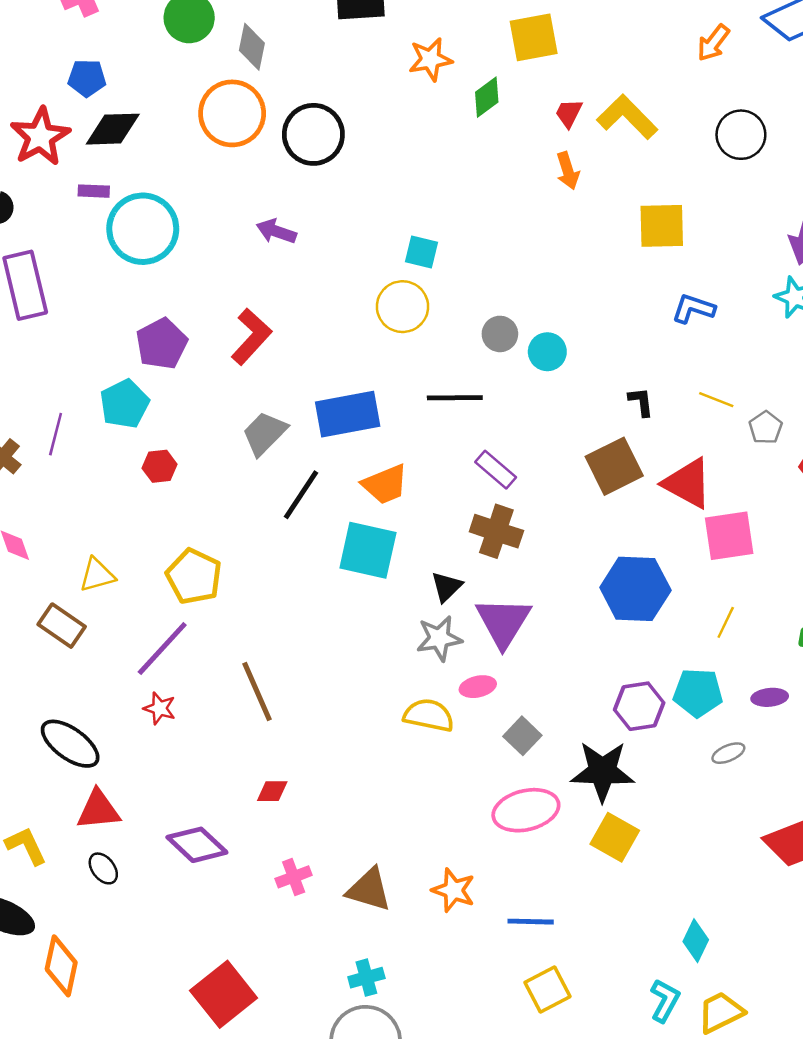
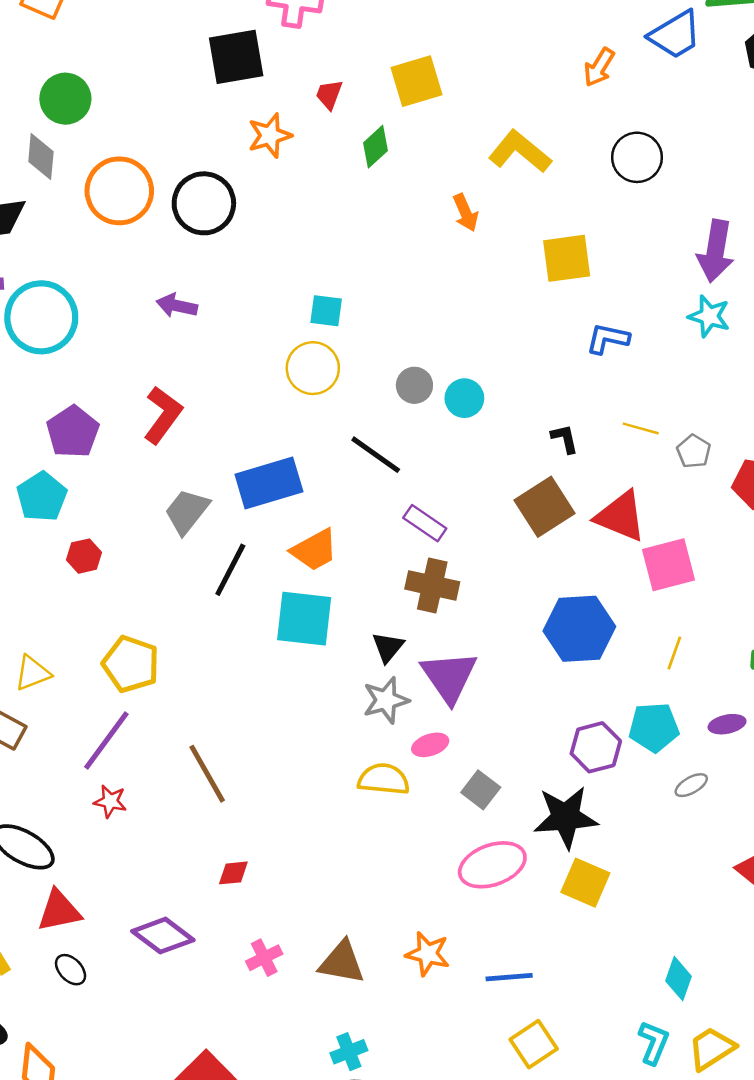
gray diamond: (252, 47) -> (41, 157), moved
orange star: (430, 59) -> (270, 136), moved
red trapezoid: (569, 113) -> (329, 95), moved
black line: (455, 398) -> (376, 455), turned 42

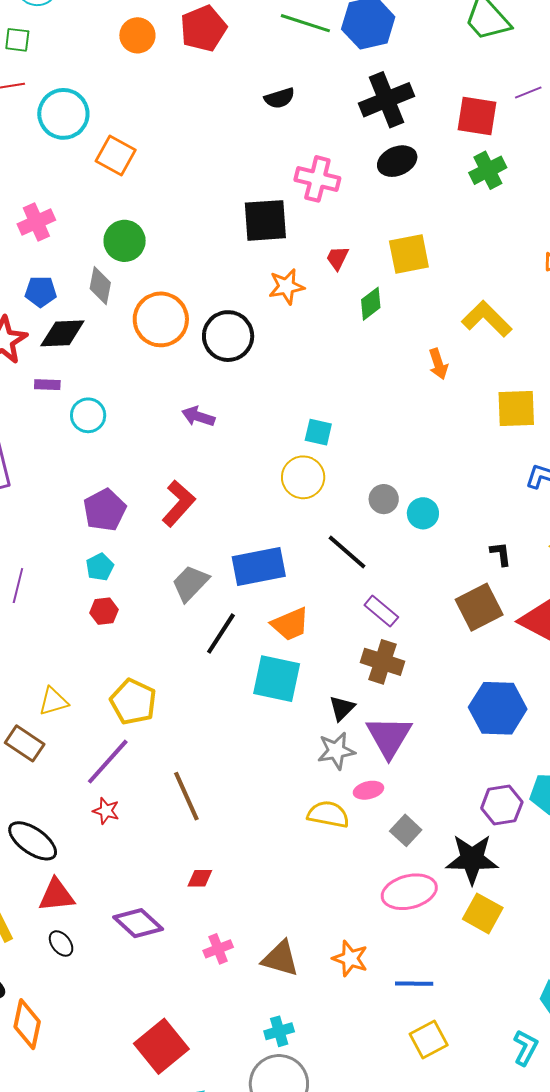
cyan circle: (41, 317) -> (88, 415), size x0.6
cyan pentagon: (42, 497) -> (100, 567), moved, size x0.7

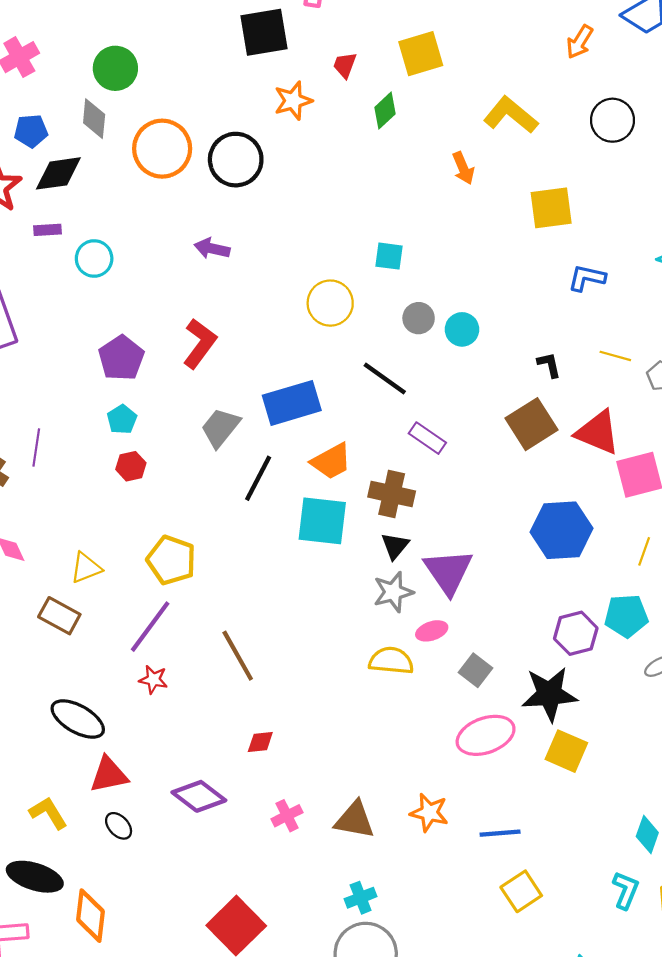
cyan square: (318, 432) -> (389, 256), moved
brown cross: (382, 662) -> (392, 494), moved

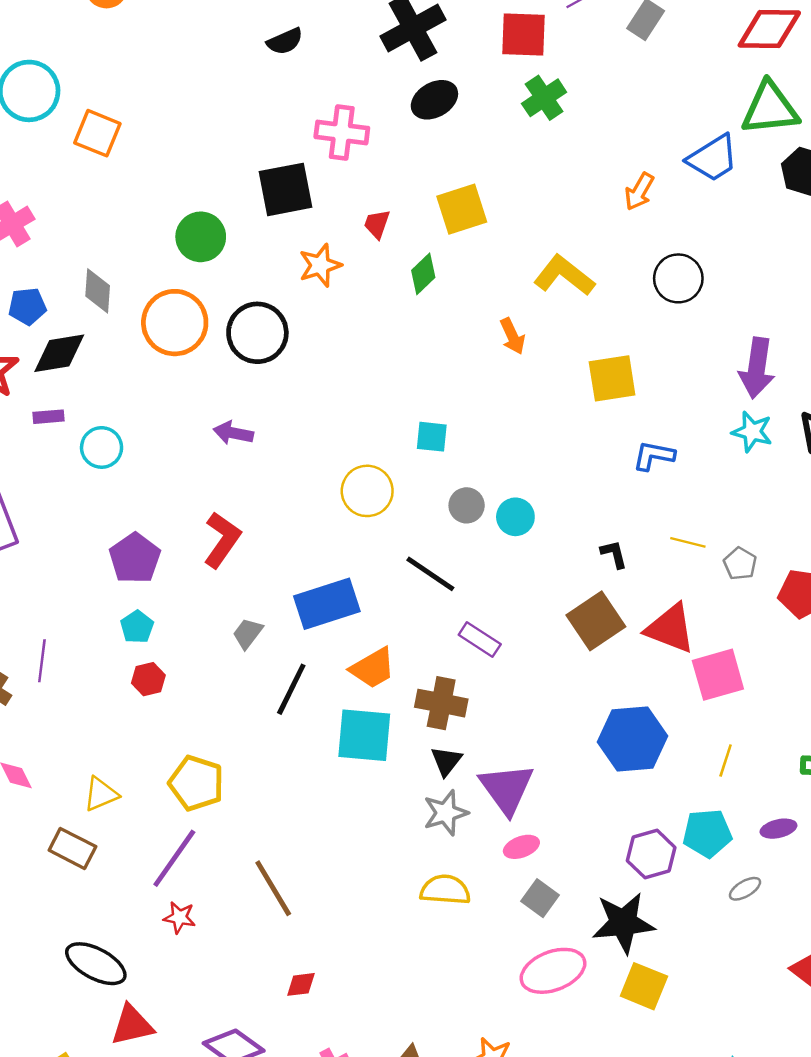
green circle: (115, 68) -> (201, 237), moved
gray trapezoid: (220, 428) -> (248, 633), size x0.7
pink ellipse: (432, 631) -> (521, 847), moved

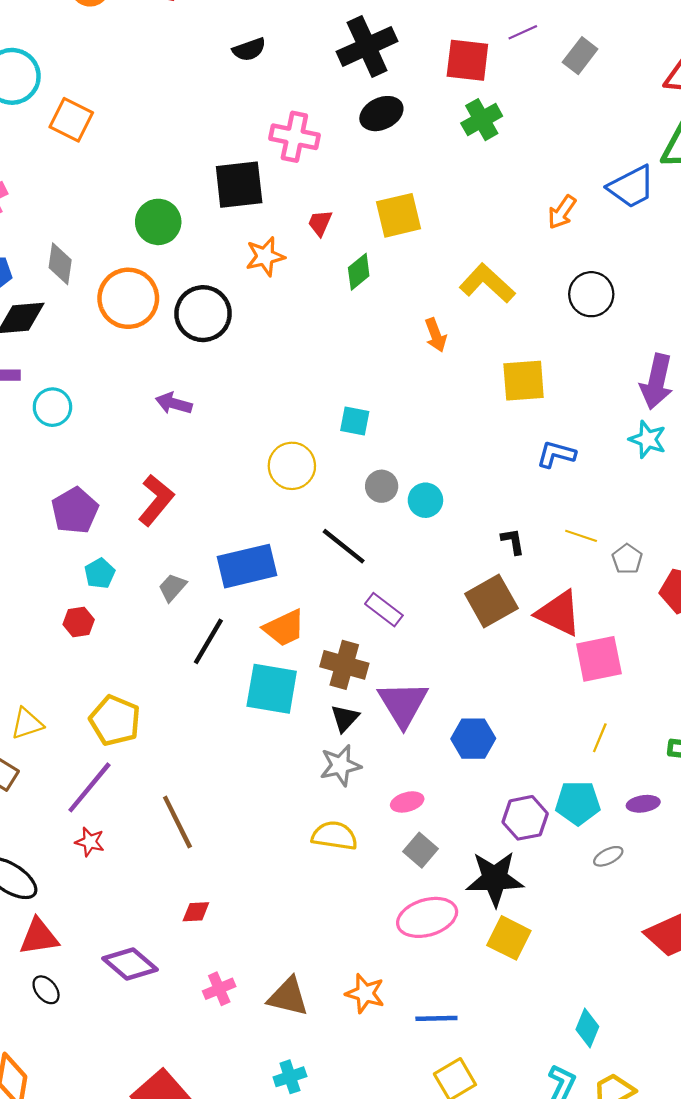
cyan pentagon: (137, 627) -> (100, 573), moved
blue hexagon: (633, 739) -> (473, 739), moved, size x0.7
purple triangle: (507, 789) -> (403, 704), moved

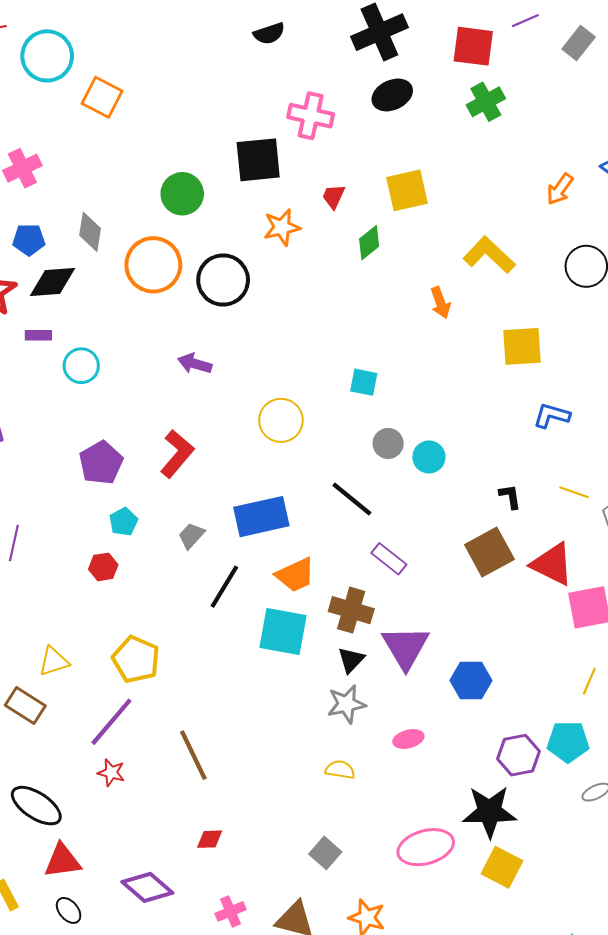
yellow circle: (292, 466) -> (281, 420), moved
yellow semicircle: (334, 836) -> (340, 770), size x0.7
gray square: (420, 850) -> (325, 853), moved

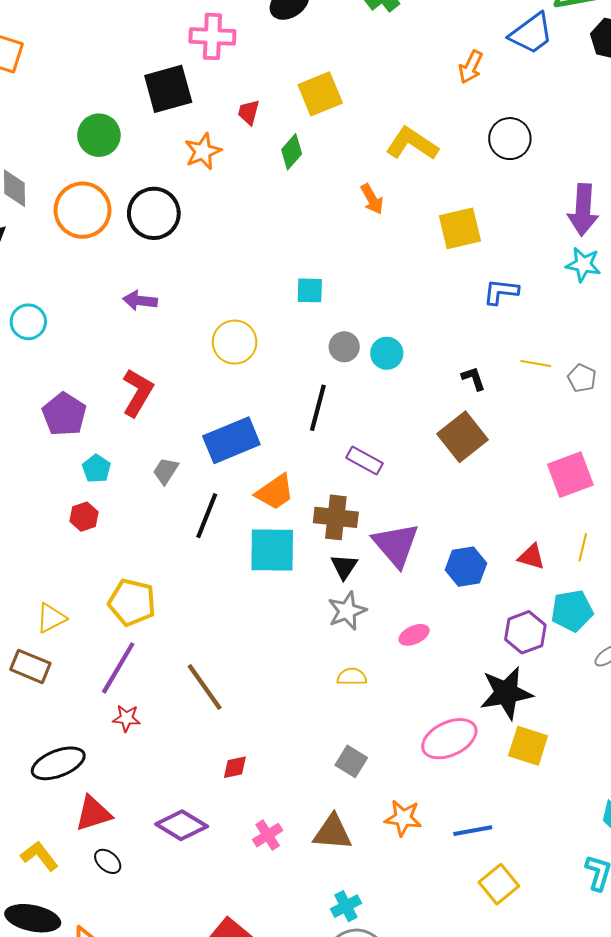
black line: (352, 499) -> (318, 408), turned 75
red triangle: (552, 564) -> (532, 557), moved, size x0.6
black ellipse: (36, 806) -> (58, 763), turned -45

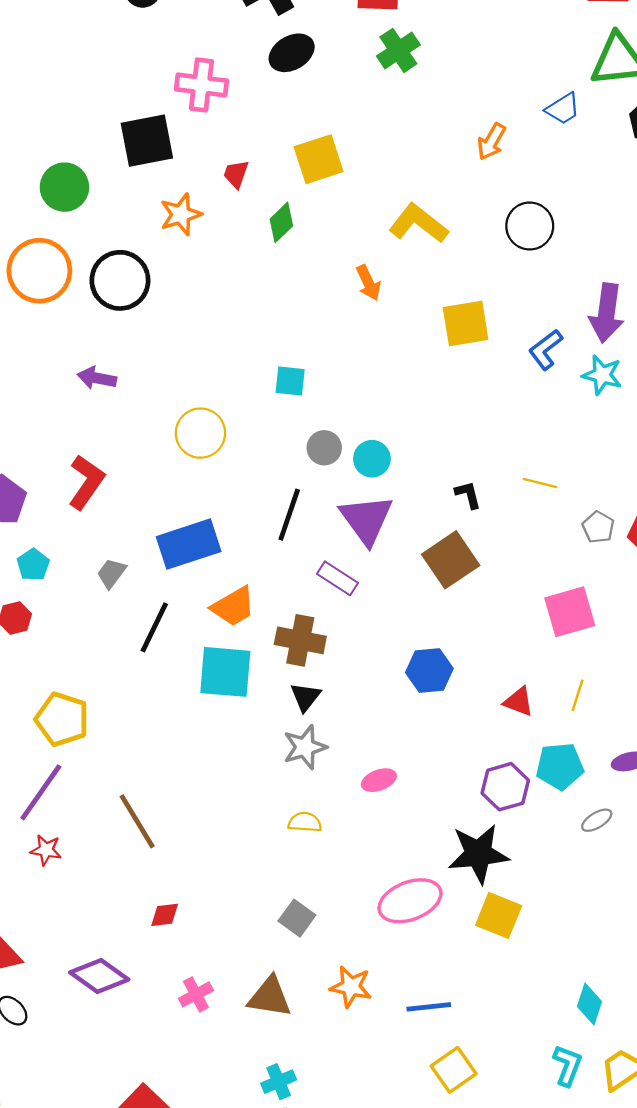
blue trapezoid: (531, 33) -> (563, 109), size x0.7
blue L-shape: (501, 292) -> (546, 350), moved, turned -48
gray pentagon: (582, 378) -> (598, 527), moved
purple triangle: (396, 545) -> (366, 519), moved
blue hexagon: (466, 567) -> (429, 670), moved

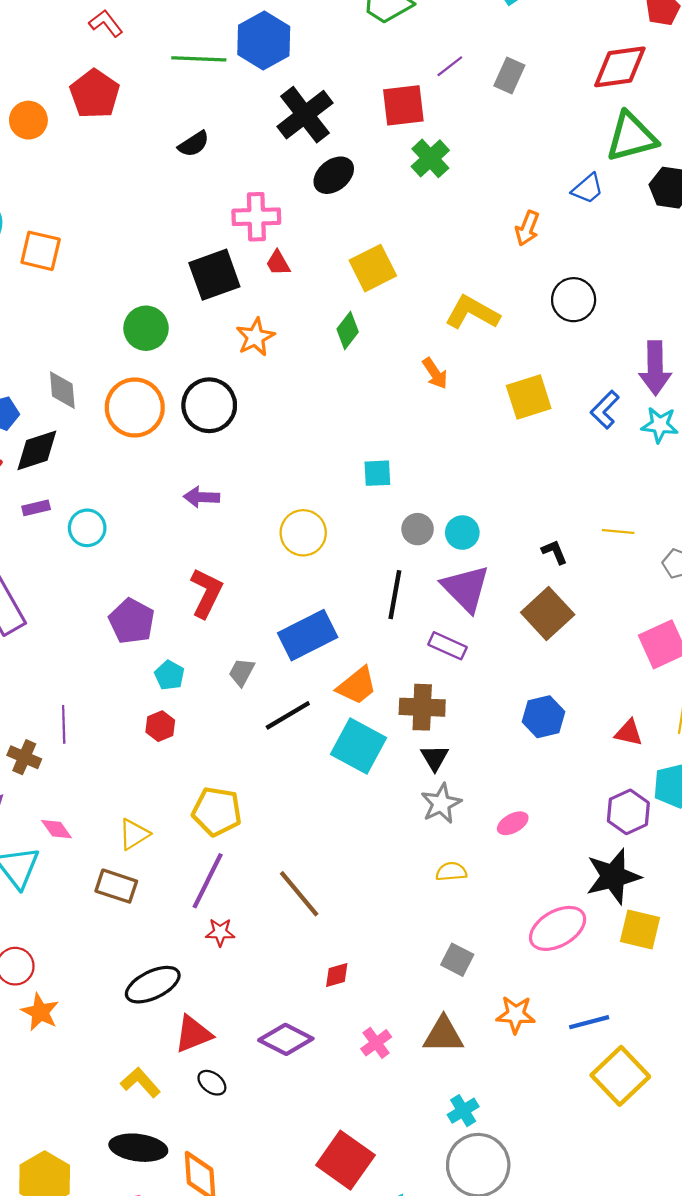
red trapezoid: (236, 174) -> (278, 263), moved, turned -40
black line: (154, 627) -> (288, 715), turned 42
cyan square: (225, 672) -> (359, 746), turned 32
yellow square: (454, 1070) -> (620, 1076), size x1.4

